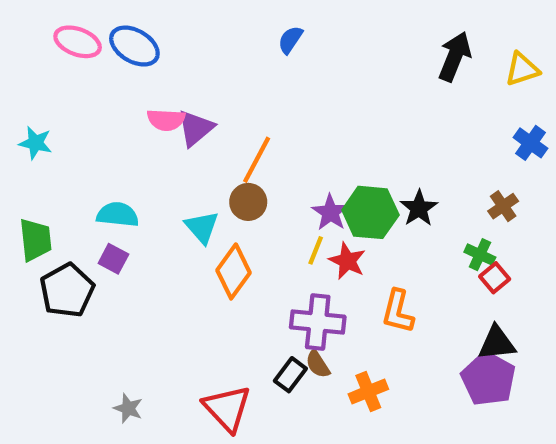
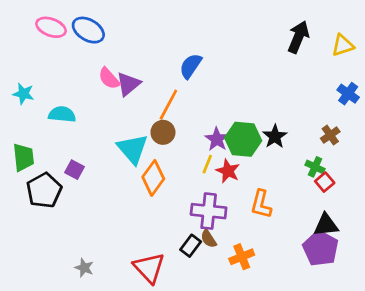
blue semicircle: (290, 40) -> (191, 66), moved, size x1.4
pink semicircle: (166, 120) -> (109, 78), turned 45
cyan semicircle: (118, 215) -> (62, 114), moved
cyan triangle: (202, 227) -> (133, 149), size x1.4

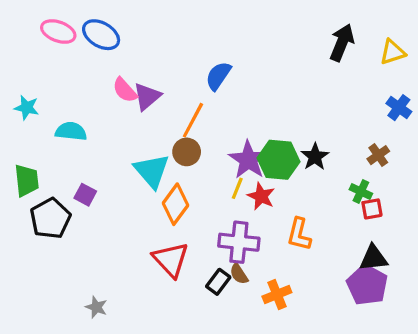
purple star: (217, 139) -> (248, 160), size x1.4
red square: (325, 182) -> (372, 209), turned 30
red triangle: (149, 268) -> (171, 260), moved

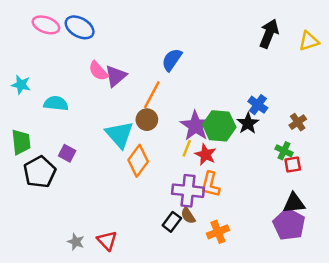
blue cross: (399, 108) -> (258, 105), moved
orange L-shape: (299, 234) -> (210, 184), moved
red triangle: (171, 260) -> (107, 241), moved, size x0.7

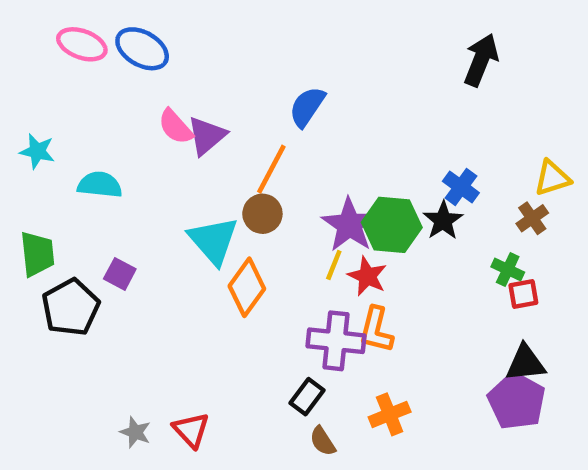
yellow triangle: (309, 41) -> (552, 178), moved
brown semicircle: (188, 216) -> (323, 441), moved

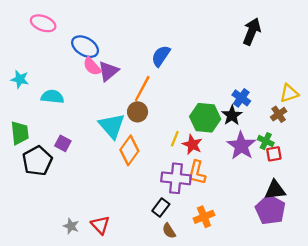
blue ellipse: (142, 49) -> (85, 47), moved
purple star: (349, 225) -> (241, 146), moved

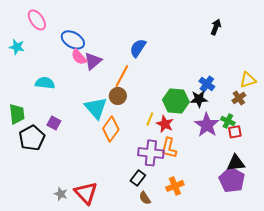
pink ellipse: (43, 23) -> (37, 20), turned 35
black arrow: (252, 31) -> (216, 27), size x0.7
cyan star: (20, 79) -> (17, 47), moved
black star: (232, 115) -> (199, 99), turned 30
red triangle: (100, 225) -> (86, 193), size x1.4

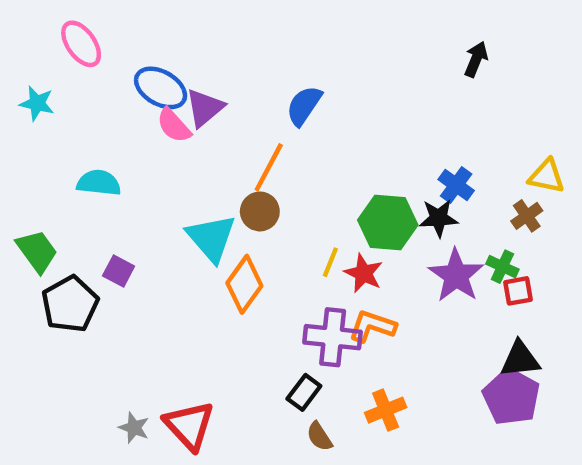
purple triangle: (93, 61) -> (205, 108), moved
yellow triangle: (248, 80) -> (547, 176), turned 30
green trapezoid: (17, 114) -> (37, 251), turned -30
orange L-shape: (169, 148) -> (372, 326), turned 95

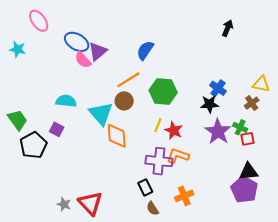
orange line: (269, 167) -> (128, 80), turned 30
cyan semicircle: (99, 183) -> (66, 101), moved
green hexagon: (388, 223) -> (163, 91), moved
orange diamond: (244, 284) -> (117, 136), turned -40
black rectangle: (304, 392) -> (145, 187), turned -63

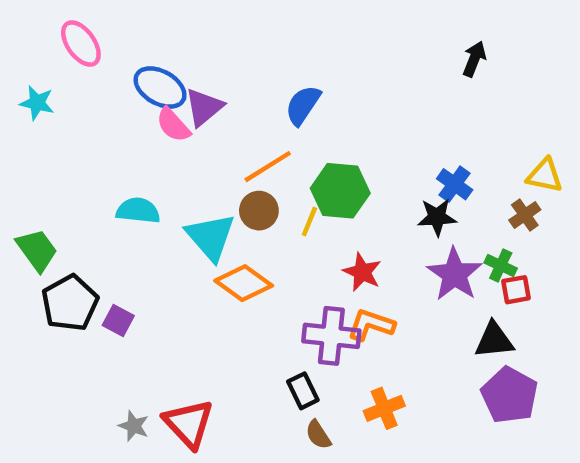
yellow line: (158, 125) -> (309, 222), moved
purple square: (57, 129) -> (118, 320), moved
orange diamond: (117, 136) -> (244, 283), turned -50
black triangle: (249, 172) -> (494, 340), moved

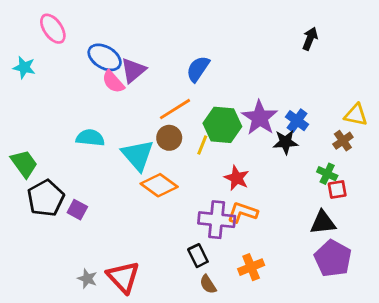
purple star: (455, 274) -> (260, 118), moved

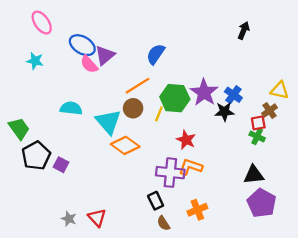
cyan star: (24, 67) -> (35, 61), moved
red square: (337, 190) -> (258, 123), moved
red triangle: (123, 277) -> (97, 218), size x0.7

